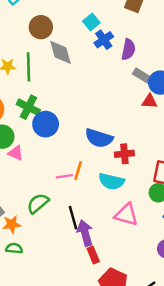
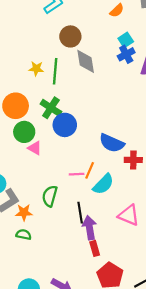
cyan square: (91, 22) -> (126, 40), moved
cyan semicircle: (111, 181) -> (103, 184), moved, turned -65
green semicircle: (38, 203) -> (50, 196), turned -40

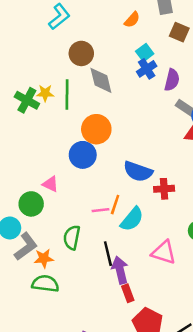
orange circle: (16, 106) -> (96, 129), moved
green cross: (51, 108) -> (27, 100), moved
green circle: (24, 132) -> (31, 204), moved
green semicircle: (24, 235) -> (45, 284), size x1.5

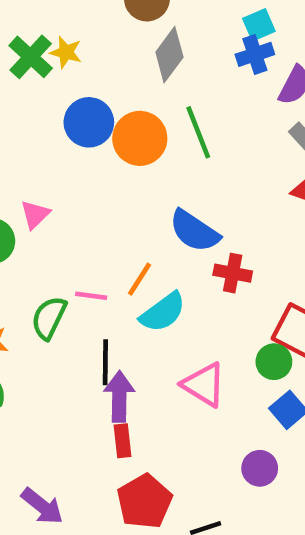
gray diamond: (101, 80) -> (169, 55), turned 36
green line: (67, 94) -> (198, 132), moved, turned -36
blue circle: (83, 155) -> (89, 122), moved
pink triangle: (50, 184) -> (35, 214), turned 36
pink line: (100, 210) -> (91, 296), moved

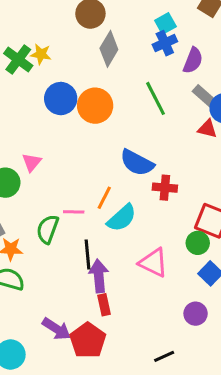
green line: (198, 132) -> (156, 98), moved
red pentagon: (144, 501) -> (88, 340), moved
purple arrow: (42, 506) -> (56, 329), moved

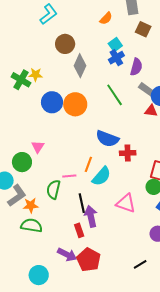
red rectangle: (104, 305) -> (79, 230), moved

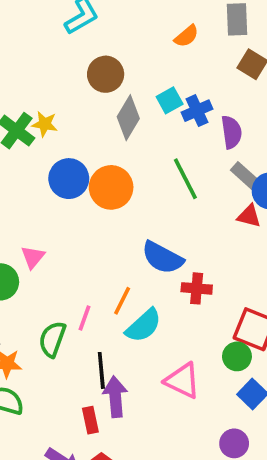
cyan square: (115, 45) -> (170, 100), moved
purple semicircle: (136, 67) -> (231, 132), turned -30
pink line: (69, 176) -> (85, 318), turned -72

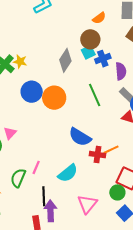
brown circle: (106, 74) -> (90, 39), moved
orange line: (122, 301) -> (111, 150), moved, turned 35
pink triangle: (182, 381) -> (87, 204), turned 40

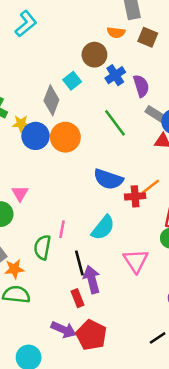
orange semicircle: (99, 18) -> (116, 32), moved, turned 56
cyan square: (88, 52) -> (72, 81), moved
gray diamond: (65, 60) -> (51, 100), moved
yellow star: (20, 62) -> (21, 124), moved

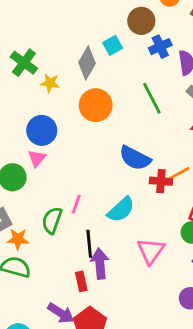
blue circle: (36, 136) -> (42, 130), moved

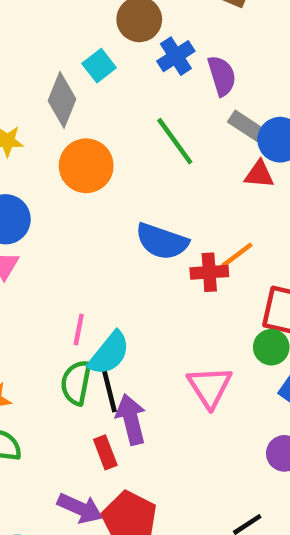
cyan semicircle: (121, 210) -> (109, 353), moved
green semicircle: (52, 220) -> (76, 383), moved

